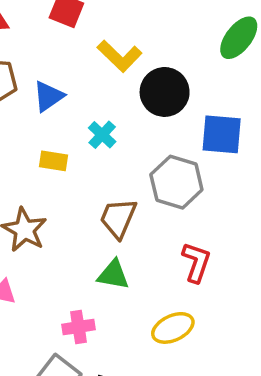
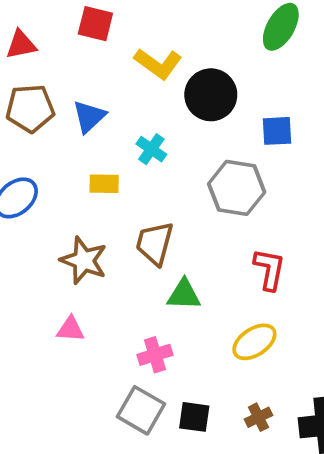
blue square: (222, 134) -> (277, 131), size x0.7
brown trapezoid: (118, 218) -> (155, 243), moved

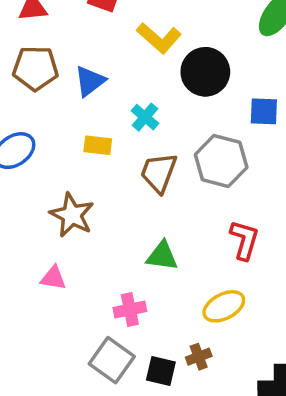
brown trapezoid: (155, 243) -> (159, 173), moved
brown cross: (258, 417) -> (199, 357), moved

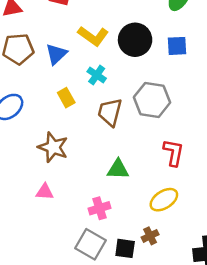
yellow L-shape: (159, 38) -> (93, 36), moved
blue square: (264, 111) -> (177, 46), moved
yellow rectangle: (98, 145) -> (66, 98), turned 60

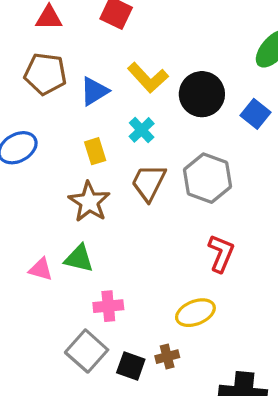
blue square: (177, 46) -> (255, 114), turned 30
brown star: (53, 147) -> (89, 202), moved
green triangle: (118, 169) -> (79, 258), moved

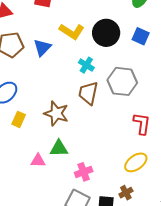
cyan cross: (142, 130) -> (86, 65), moved
yellow rectangle: (95, 151) -> (19, 119), moved, turned 56

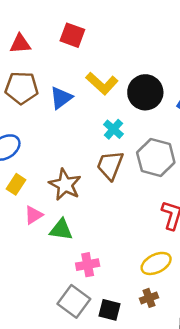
pink triangle: (38, 161) -> (34, 215), moved, turned -42
brown cross: (126, 193) -> (149, 298), moved

